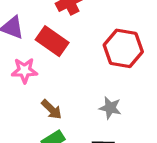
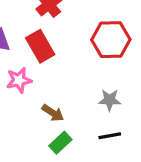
red rectangle: (52, 41) -> (40, 46), turned 36

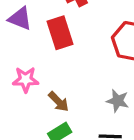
pink star: (19, 80) -> (26, 80), moved

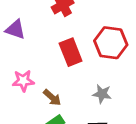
red rectangle: (60, 33) -> (71, 52), moved

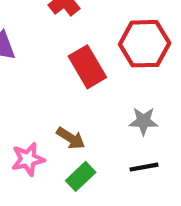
pink star: (23, 81) -> (28, 159), moved

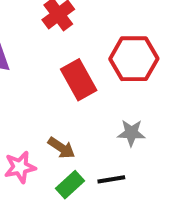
black line: (144, 167) -> (111, 179), moved

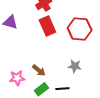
red rectangle: (79, 80) -> (47, 26), moved

